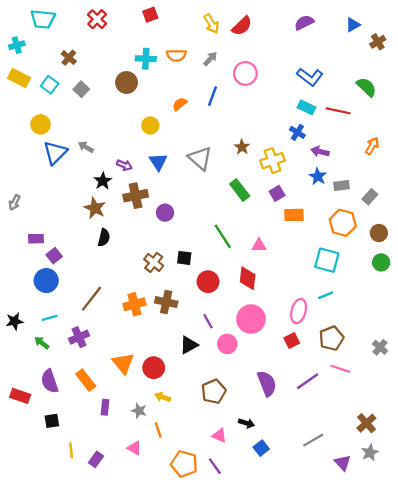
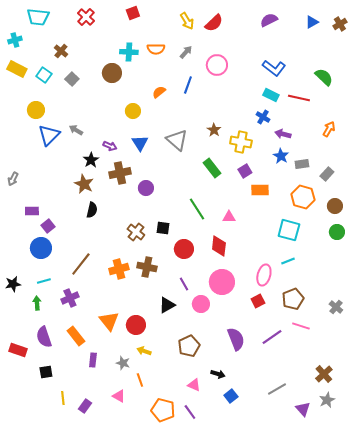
brown cross: (378, 42) -> (340, 24), moved
yellow cross: (273, 161) -> (241, 142), turned 30
green arrow: (42, 343) -> (37, 303), turned 48

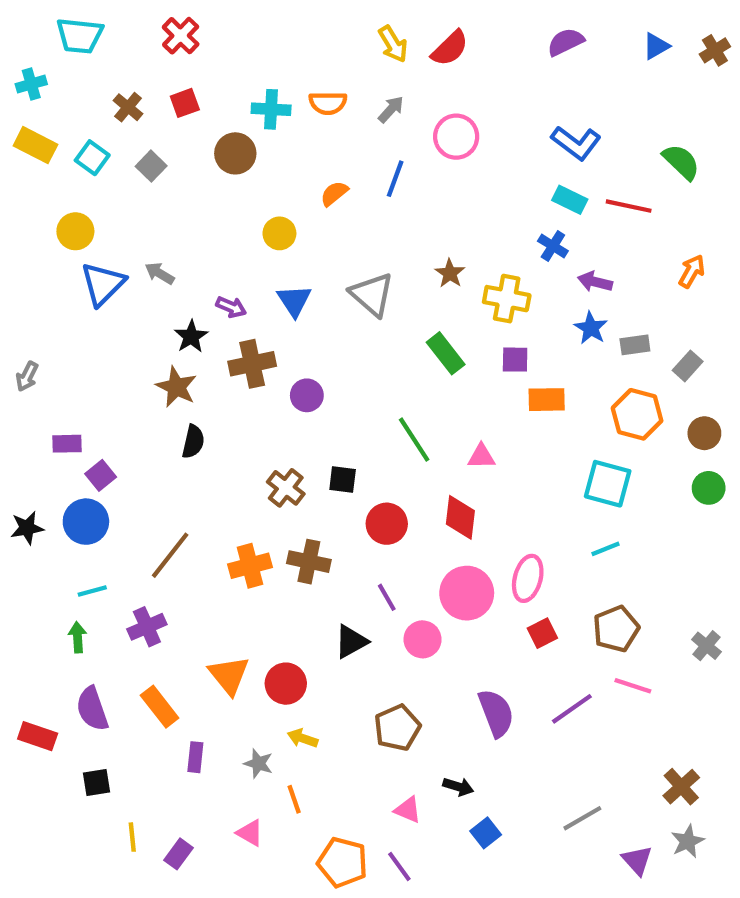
red square: (133, 13) -> (185, 103), moved
purple square: (245, 171) -> (515, 360), turned 32
pink ellipse: (264, 275) -> (528, 578), moved
black star: (13, 284) -> (27, 528), moved

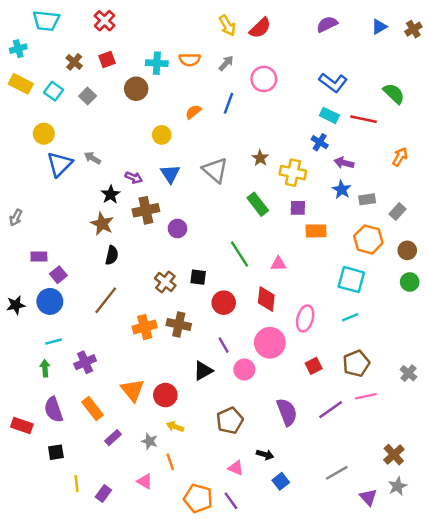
brown line: (170, 555) -> (106, 300), moved
pink ellipse: (528, 578) -> (305, 318), moved
pink line: (633, 686) -> (366, 396), turned -30
purple rectangle: (195, 757) -> (113, 438), turned 42

